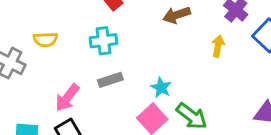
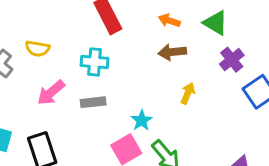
yellow arrow: (218, 46) -> (188, 93), moved
pink arrow: (67, 98) -> (51, 93), moved

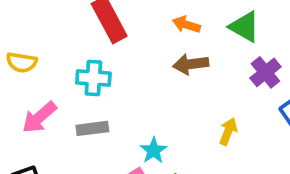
yellow arrow: (188, 93) -> (228, 132), moved

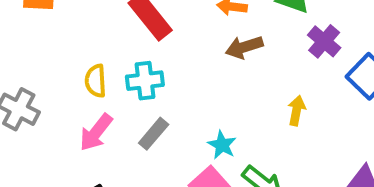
yellow semicircle: (22, 62) -> (96, 81), moved, turned 88
gray rectangle: (92, 128) -> (154, 134), turned -32

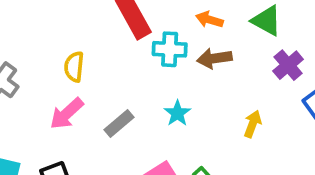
cyan cross: (145, 81) -> (170, 49), moved
cyan star: (222, 145) -> (177, 113), moved

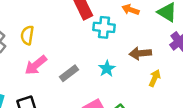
brown arrow: (214, 58) -> (140, 53), moved
yellow semicircle: (74, 67) -> (27, 35), moved

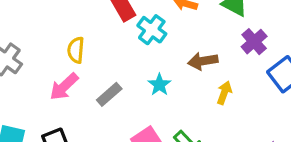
cyan cross: (104, 27) -> (152, 30), turned 35
yellow semicircle: (27, 35) -> (76, 50), moved

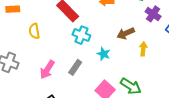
cyan cross: (152, 30) -> (81, 35), moved
yellow semicircle: (76, 50) -> (34, 31), moved

